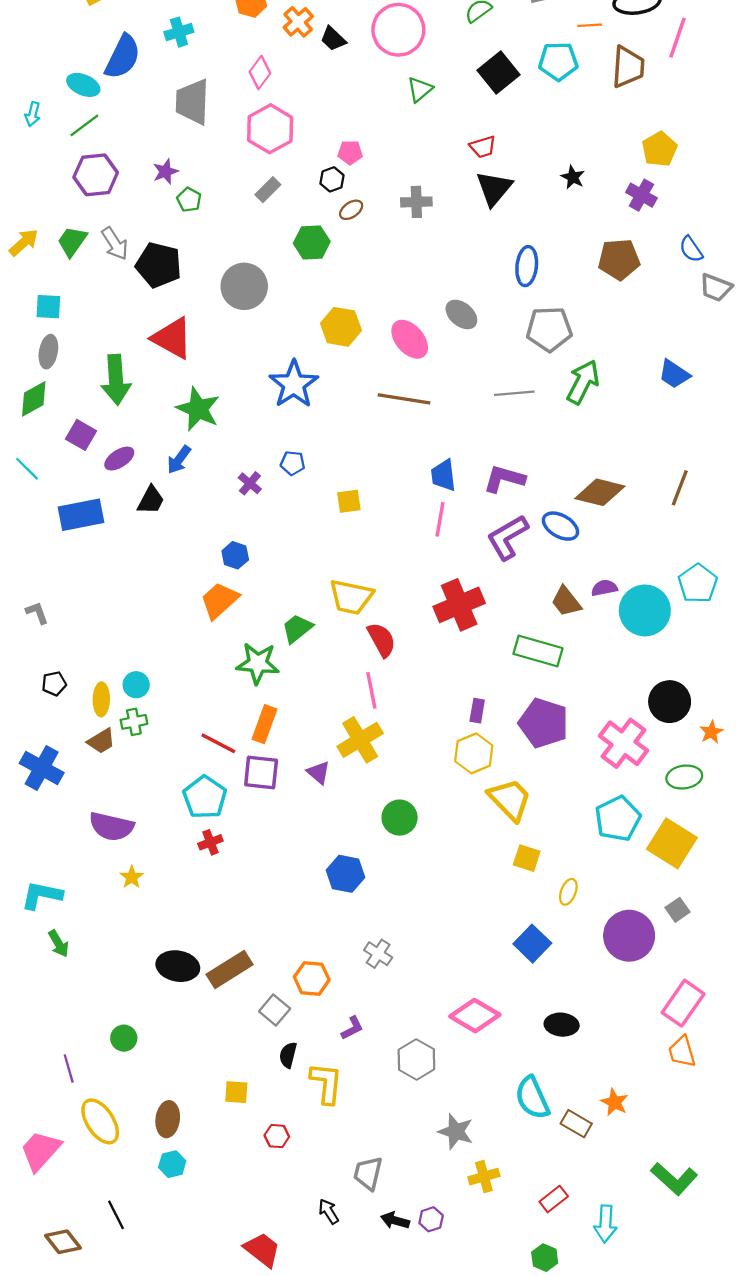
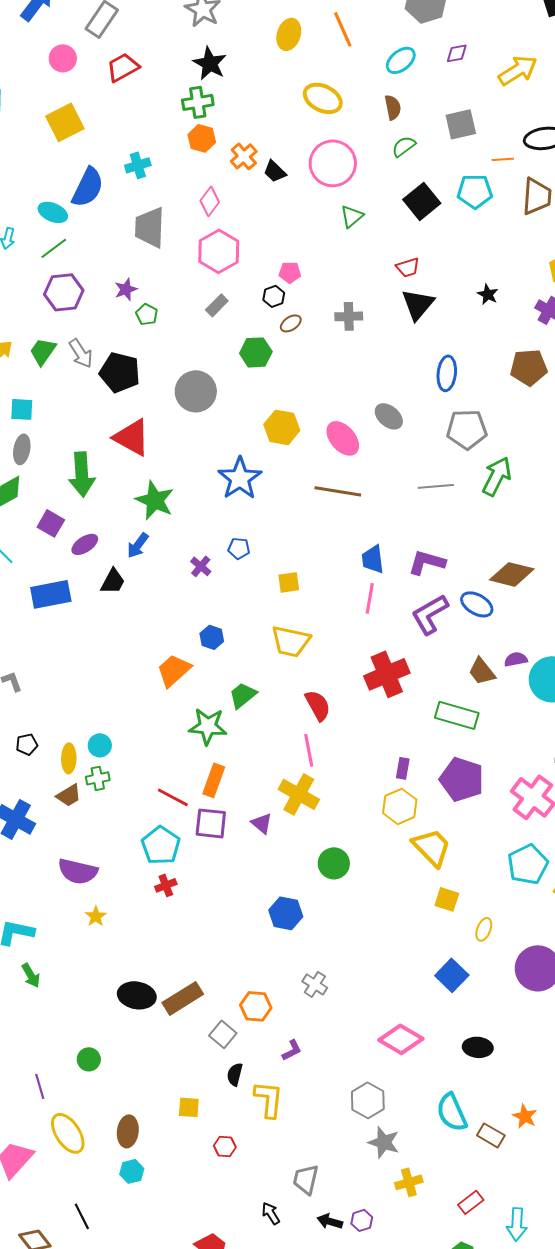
blue hexagon: (235, 555) -> (212, 637), moved
yellow trapezoid: (351, 597) -> (291, 641), moved
yellow cross: (360, 740) -> (299, 794), turned -30
gray hexagon: (416, 1059) -> (368, 1100), moved

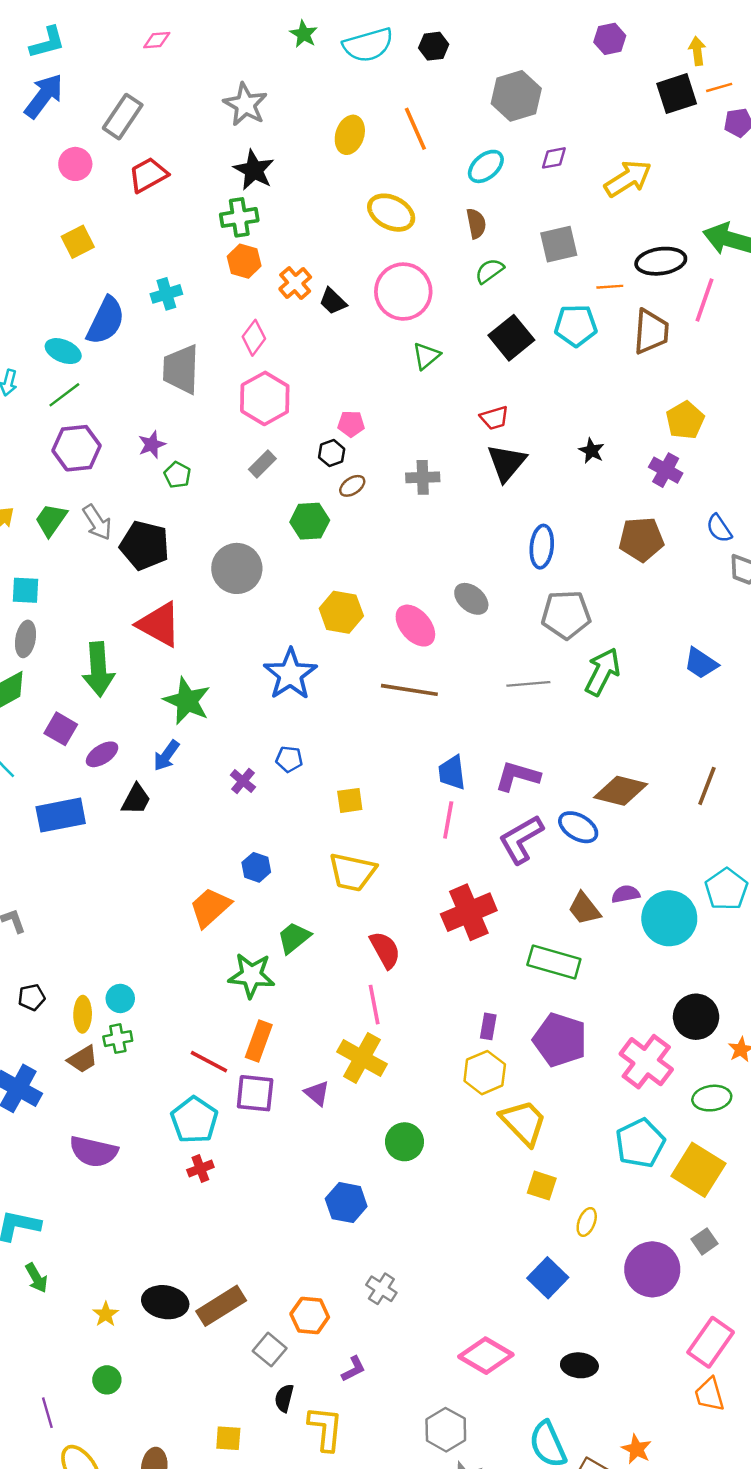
yellow square: (65, 122) -> (78, 242), size x0.7
yellow star: (96, 916) -> (106, 1314), moved

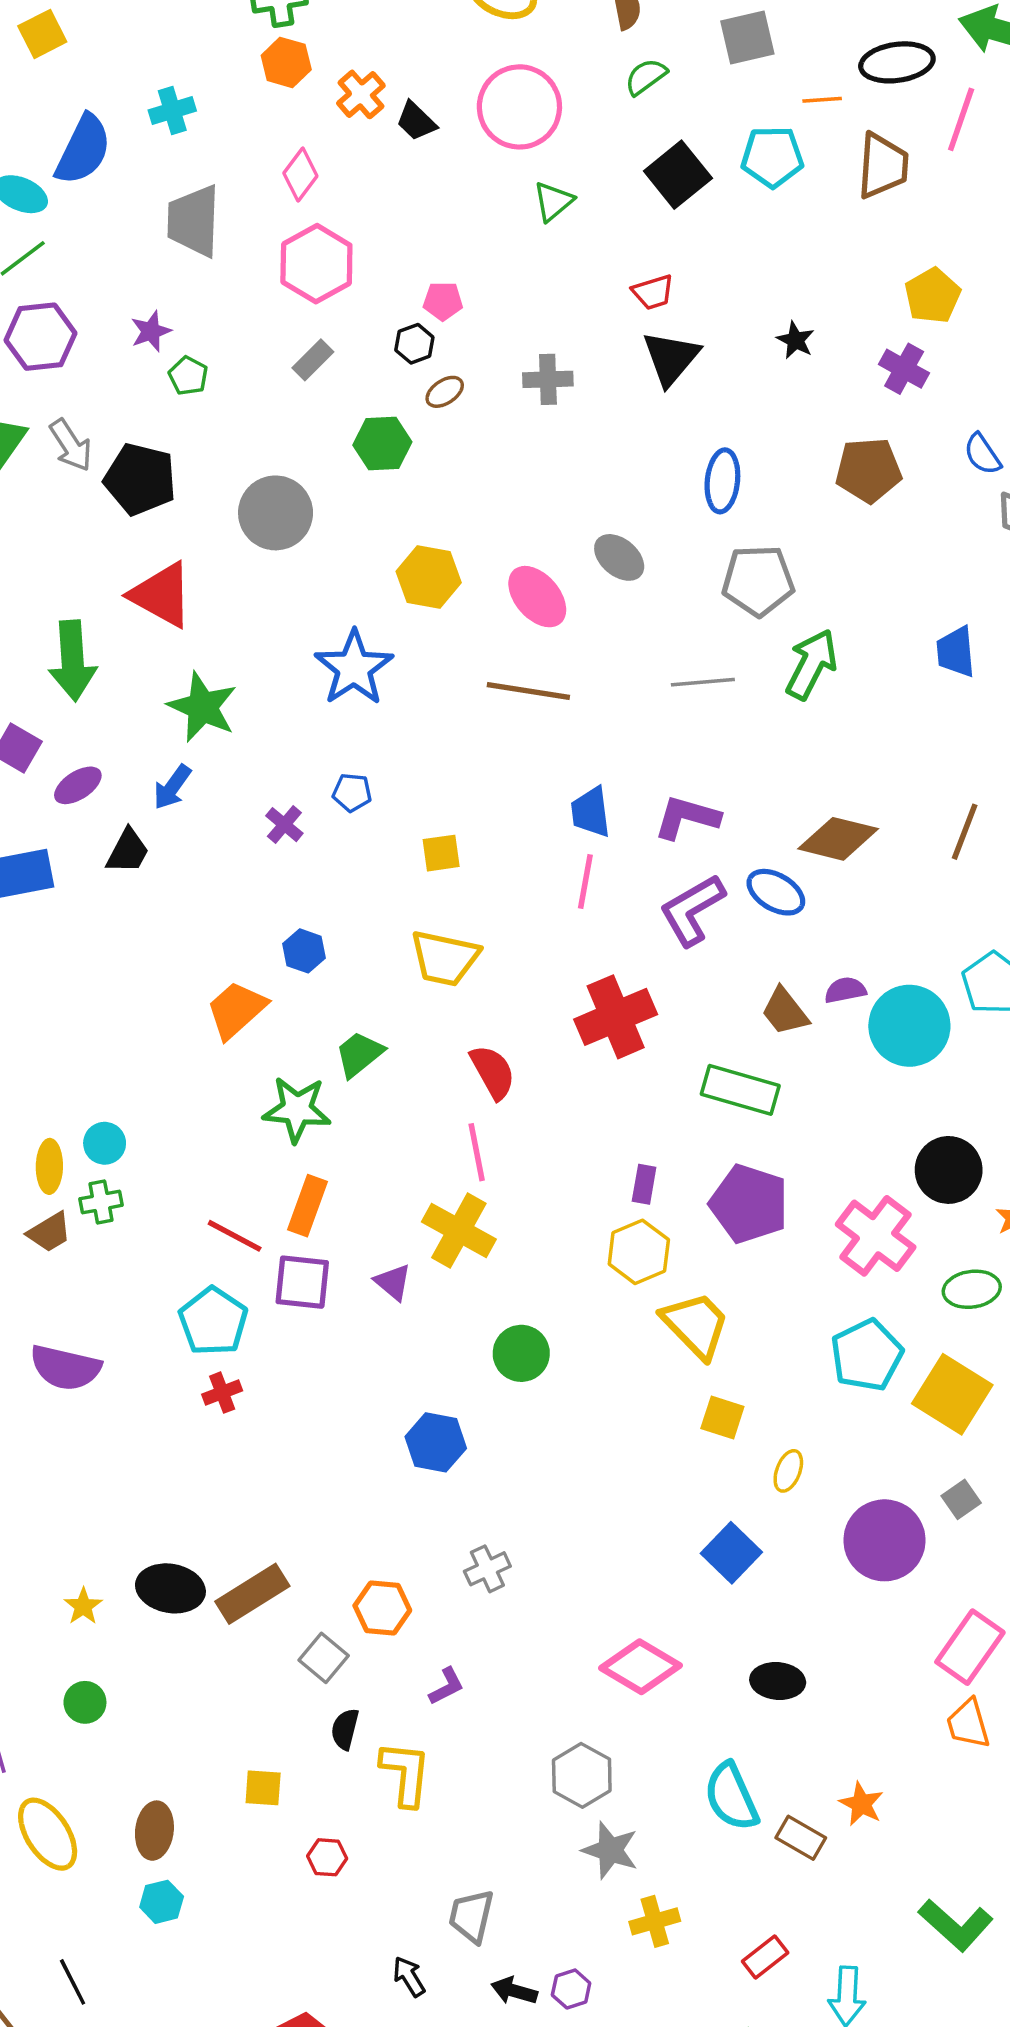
blue trapezoid: (701, 663) -> (956, 652), turned 51
gray cross: (381, 1289) -> (487, 1569), turned 32

